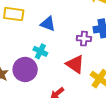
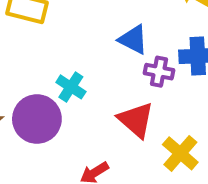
blue triangle: (48, 24) -> (133, 40), moved

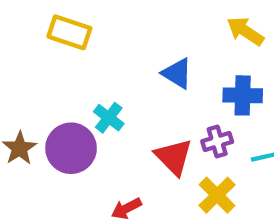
purple cross: (159, 72) -> (217, 142), moved, turned -32

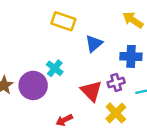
yellow rectangle: (69, 32) -> (63, 21), moved
blue triangle: (177, 73) -> (94, 44), turned 48

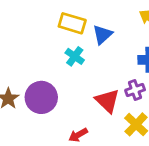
blue triangle: (94, 44) -> (102, 35), moved
cyan cross: (55, 68) -> (75, 56), moved

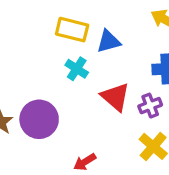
blue triangle: (102, 35) -> (109, 41), turned 30
red triangle: (107, 101) -> (115, 97), moved

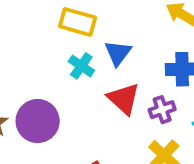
blue triangle: (109, 41) -> (118, 53), moved, turned -40

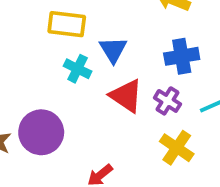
purple cross: (162, 110) -> (167, 101), turned -30

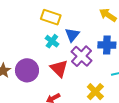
red triangle: (126, 96) -> (59, 68), moved
purple cross: (167, 101) -> (81, 56), moved, size x1.5

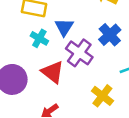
blue cross: (107, 45) -> (110, 35), turned -36

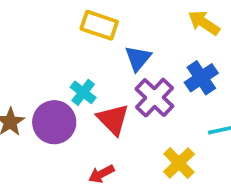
cyan cross: (39, 38) -> (83, 92), moved

